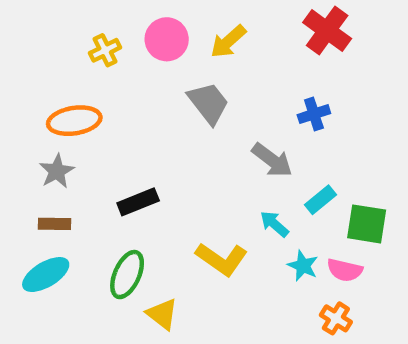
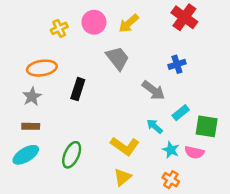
black rectangle: (138, 202) -> (78, 89), moved, turned -50
yellow triangle: (162, 314) -> (122, 177), moved, turned 42
orange cross: (336, 318) -> (171, 180), moved

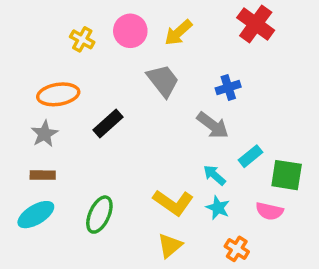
yellow cross: (59, 28) -> (82, 39), turned -35
blue cross: (177, 64) -> (228, 88), moved
black rectangle: (78, 89) -> (108, 124), turned 30
cyan star: (171, 150) -> (218, 208), moved

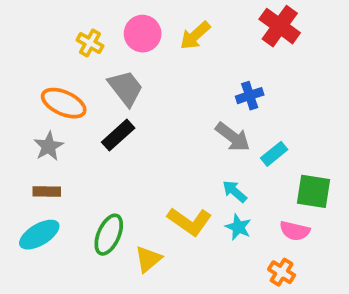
gray trapezoid: (163, 81) -> (126, 88), moved
orange ellipse: (58, 94) -> (64, 103), turned 33
cyan rectangle: (251, 156) -> (274, 154), moved
yellow triangle: (170, 245) -> (148, 259), moved
orange cross: (237, 249) -> (282, 272), moved

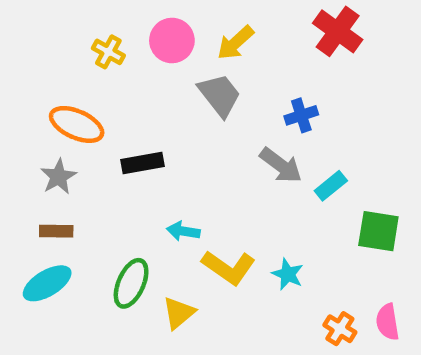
gray trapezoid: (126, 88) -> (220, 95), moved
black rectangle: (118, 135) -> (142, 163), turned 32
cyan arrow: (235, 191) -> (183, 231), moved, turned -32
pink semicircle: (295, 231) -> (388, 322), moved, turned 68

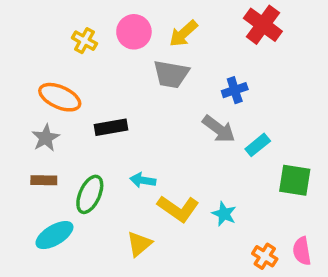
gray trapezoid: (220, 95) -> (171, 74), turned 138
cyan ellipse: (47, 283) -> (54, 235), moved
green ellipse: (131, 283) -> (90, 194), moved

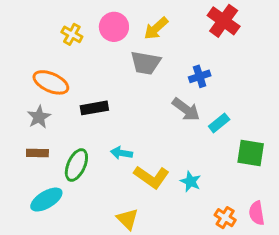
yellow triangle: (139, 244) -> (127, 219), moved, turned -35

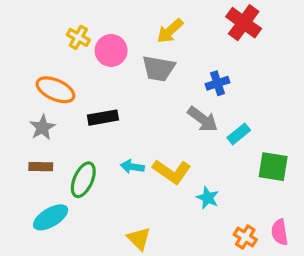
pink circle: (114, 27) -> (111, 50), moved
yellow L-shape: (152, 177) -> (172, 172), moved

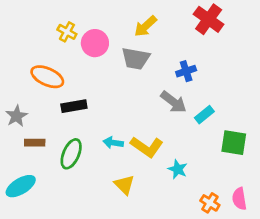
black rectangle: (103, 118) -> (74, 106), moved
gray star: (42, 127) -> (16, 116), moved
cyan ellipse: (51, 217) -> (21, 186), moved
yellow triangle: (139, 239) -> (124, 185), moved

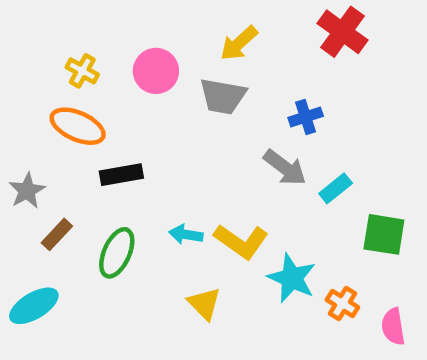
yellow cross: (67, 32) -> (82, 71), moved
brown rectangle: (35, 143) -> (57, 234), turned -48
cyan star: (178, 169) -> (292, 278), size x1.5
orange cross: (210, 203) -> (342, 304), moved

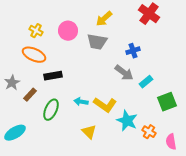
brown rectangle: (57, 234) -> (30, 95), moved
green square: (384, 234) -> (167, 102), turned -30

